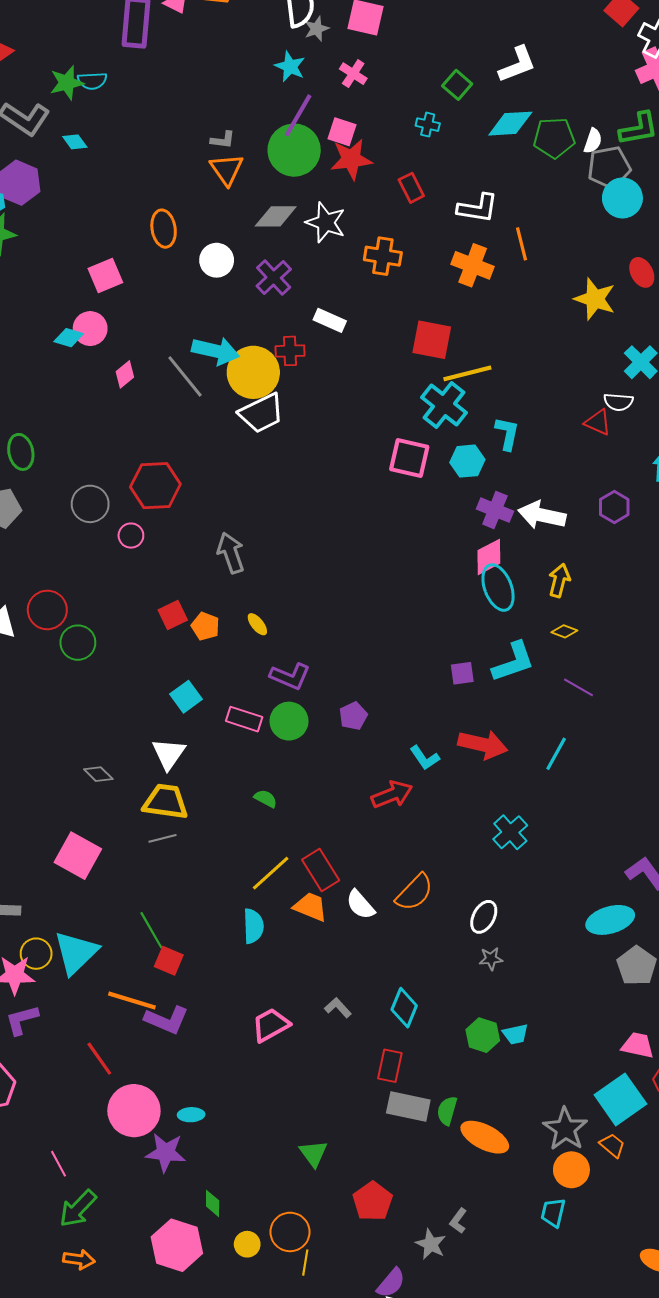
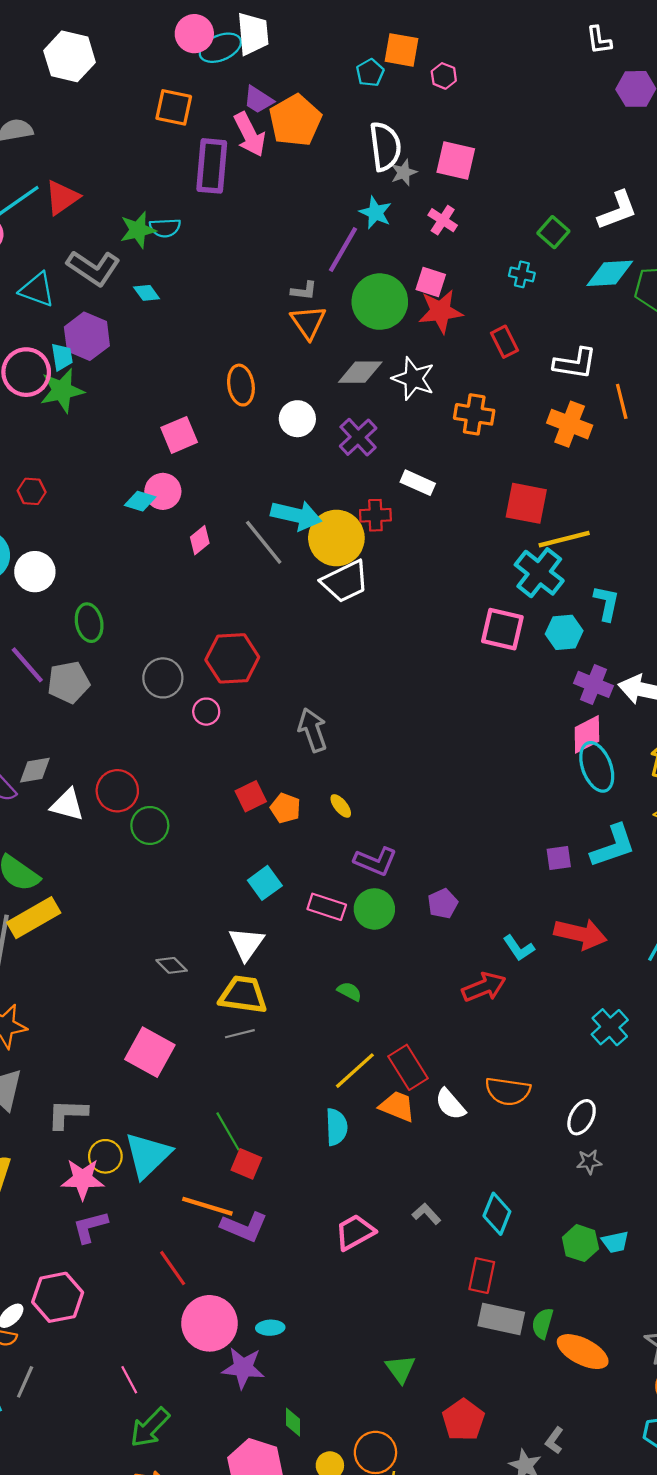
purple line: (298, 115) -> (343, 249), moved
orange semicircle: (414, 892) -> (508, 1091), turned 54

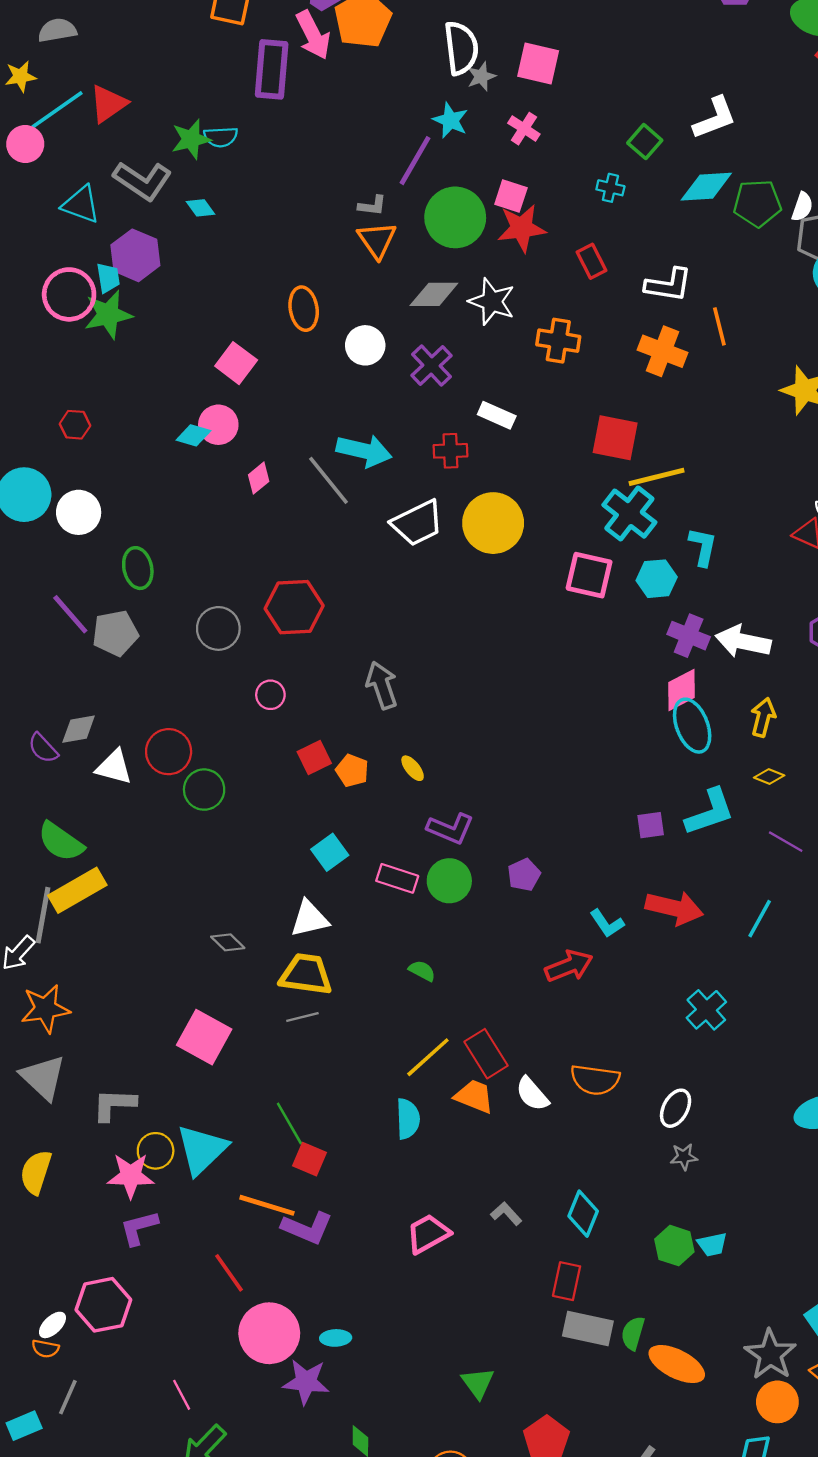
pink square: (179, 435) -> (236, 363), turned -30
yellow circle: (336, 538) -> (493, 523), moved
pink circle: (206, 712) -> (270, 695), moved
white triangle: (246, 944) -> (310, 919), turned 42

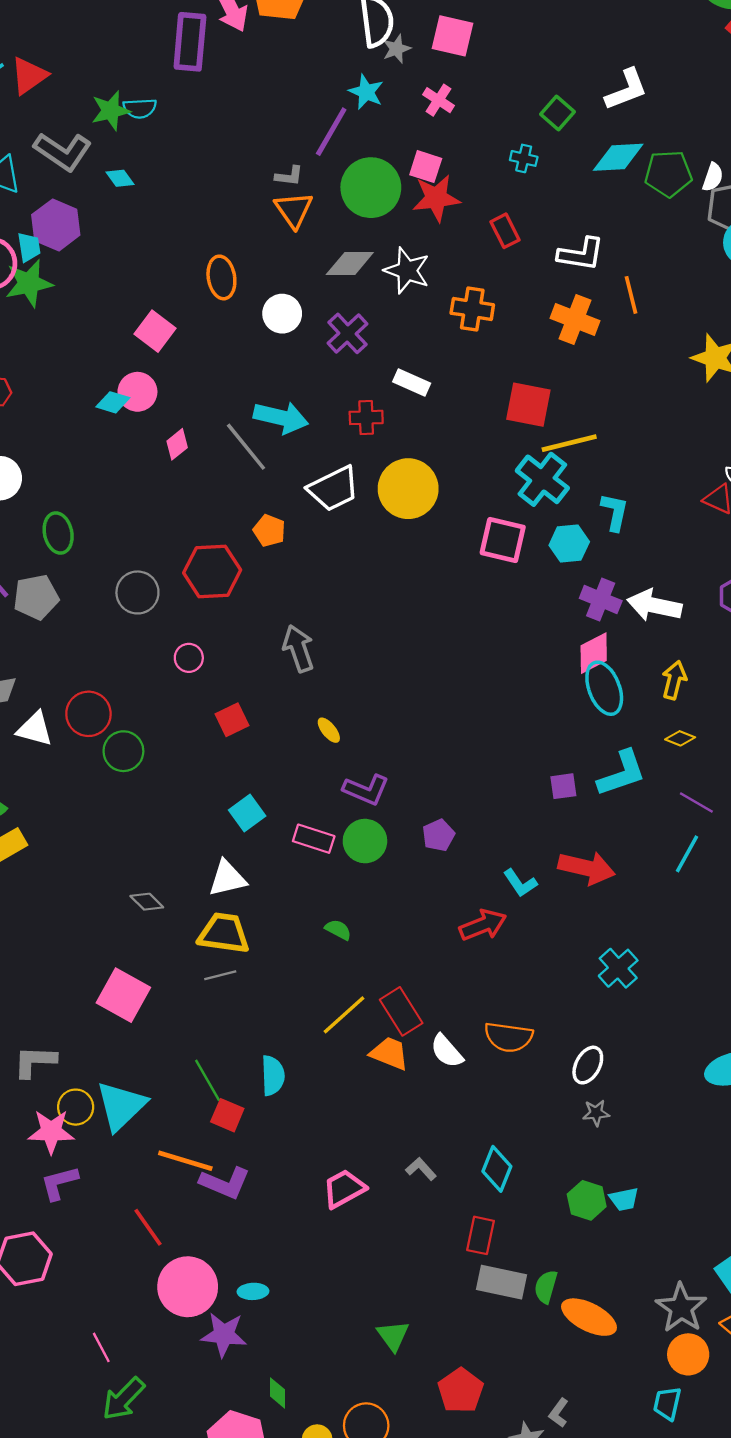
orange pentagon: (352, 771) -> (269, 531), moved
cyan line: (760, 919) -> (687, 854), moved
cyan semicircle: (408, 1119) -> (273, 1076), moved

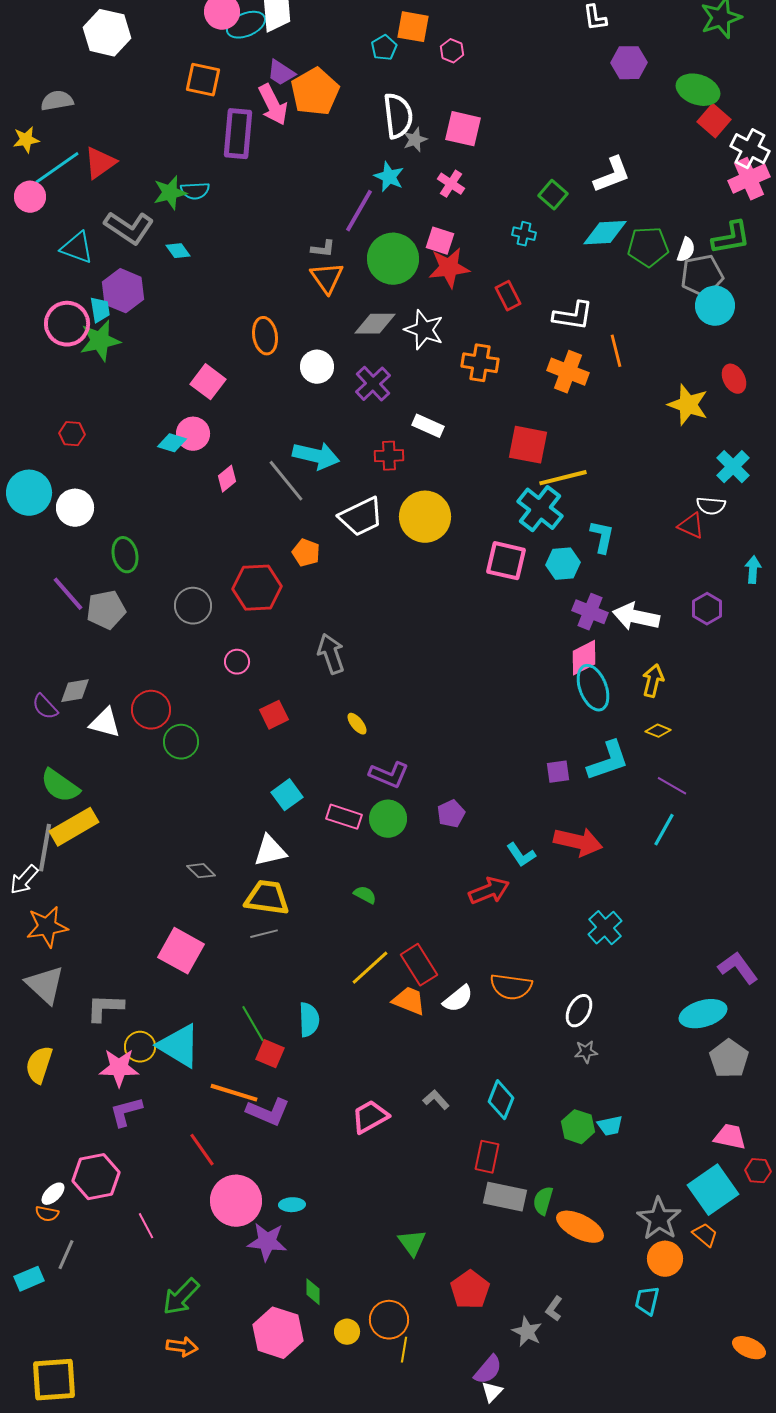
white semicircle: (447, 1051) -> (458, 999), turned -88
cyan triangle: (121, 1106) -> (179, 1046), turned -45
pink line: (101, 1347) -> (146, 1226), moved

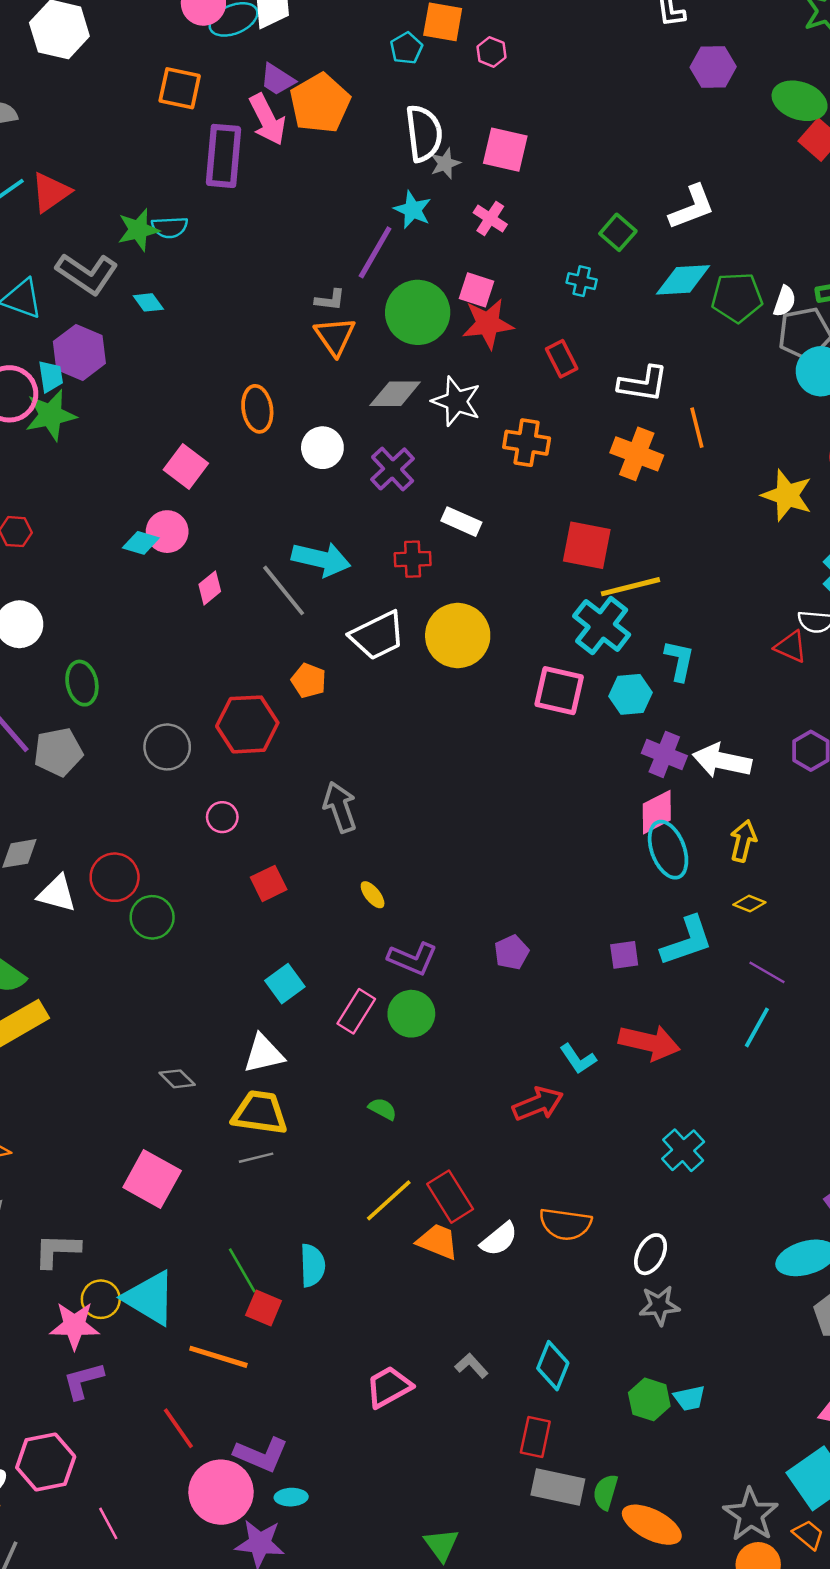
purple pentagon: (451, 814) -> (512, 952), moved
pink rectangle: (344, 817) -> (356, 1011), turned -76
gray star: (586, 1052) -> (659, 1305), size x1.4
purple L-shape: (268, 1112) -> (261, 1455), moved

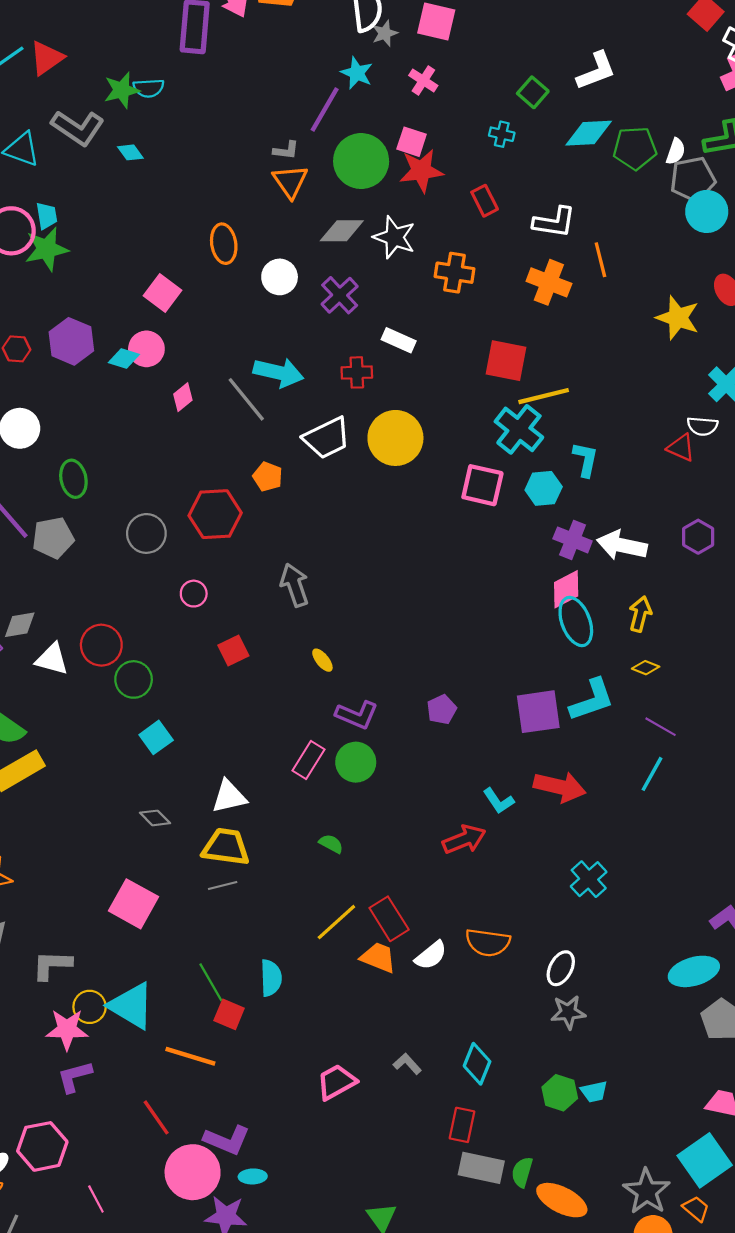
purple hexagon: (79, 352) -> (71, 341), moved
purple square: (624, 955) -> (538, 712), size x1.8
cyan square: (285, 984) -> (156, 737), moved

